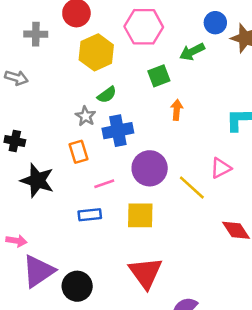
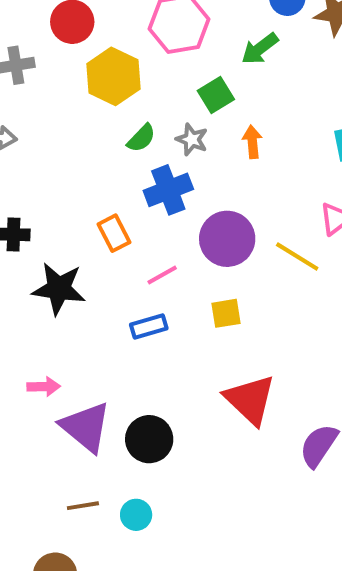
gray star: (86, 116) -> (192, 139), moved
yellow square: (140, 215) -> (226, 313), size x0.7
purple triangle: (38, 271) -> (86, 427), turned -36

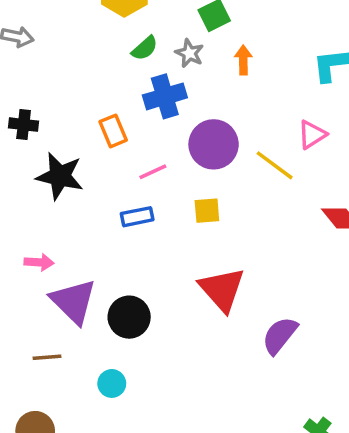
brown line: (83, 506) -> (47, 357), moved

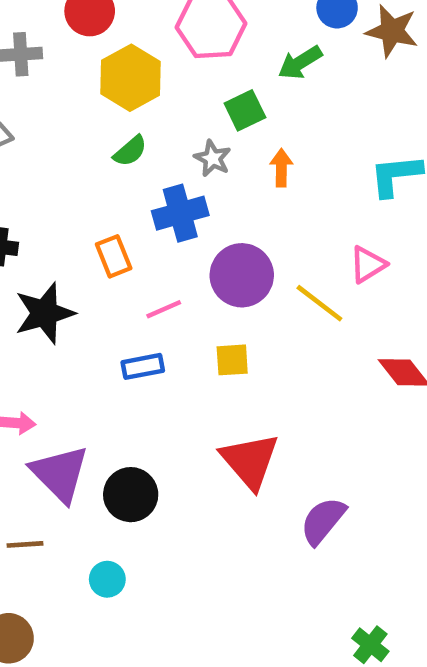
green semicircle: (145, 48) -> (130, 151), moved
black star: (60, 176) -> (45, 313), turned -30

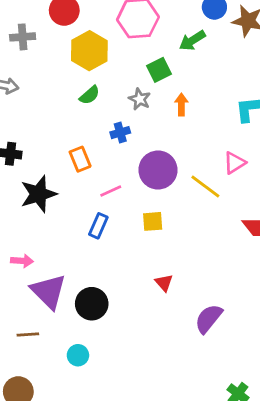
blue cross: (180, 213) -> (120, 133), size x0.6
blue rectangle: (143, 366) -> (98, 226), turned -55
red triangle: (250, 461) -> (164, 283), size x0.5

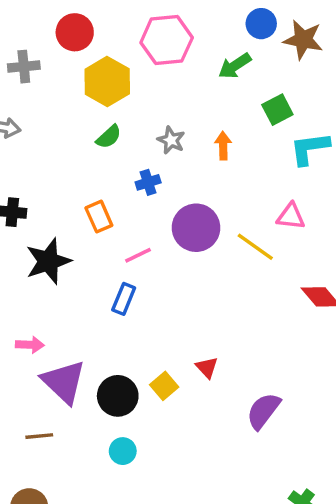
green square: (159, 70) -> (277, 110), moved
pink triangle: (234, 163) -> (291, 216), turned 40
yellow square: (153, 221) -> (164, 386), moved, turned -35
cyan circle: (78, 355) -> (123, 451), moved

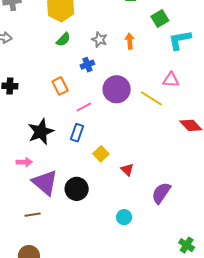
black star: (48, 261) -> (41, 132), moved
yellow square: (164, 386) -> (101, 154), moved
cyan circle: (123, 451) -> (124, 217), moved

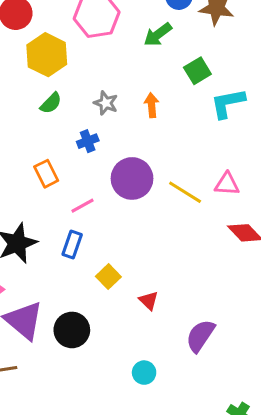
pink triangle: (171, 80) -> (227, 184), moved

